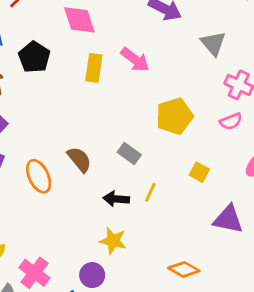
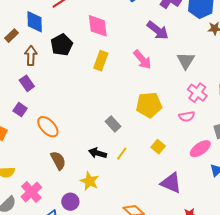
pink arrow: (135, 60) -> (142, 60), moved
brown semicircle: (79, 159) -> (58, 161), moved
orange ellipse: (39, 176) -> (48, 127), turned -30

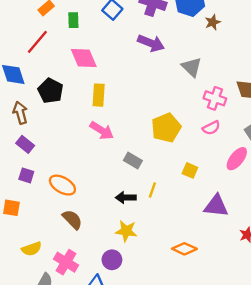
pink arrow: (142, 60) -> (102, 131), moved
brown semicircle: (58, 161) -> (72, 219), moved

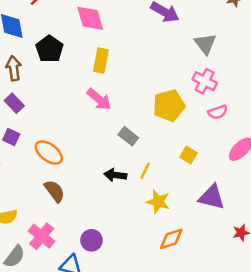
pink cross: (215, 98) -> (205, 81), moved
yellow star: (126, 231) -> (158, 202), moved
orange diamond: (184, 249) -> (171, 239), turned -50

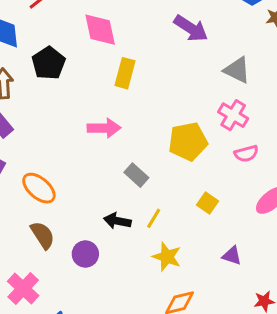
gray triangle: (205, 44) -> (237, 70), turned -30
yellow rectangle: (101, 61) -> (125, 73), moved
pink arrow: (99, 99) -> (104, 128), turned -45
purple triangle: (212, 197) -> (232, 256), size x0.6
purple circle: (91, 240) -> (85, 254), moved

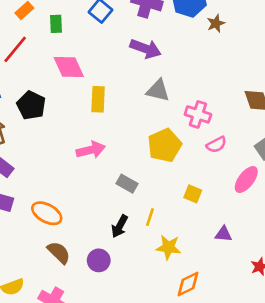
gray triangle: (237, 70) -> (158, 91), moved
black arrow: (117, 221) -> (120, 226), turned -60

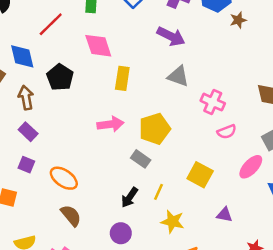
yellow pentagon: (165, 145) -> (155, 129), moved
yellow square: (193, 194) -> (200, 175), size x1.5
purple circle: (99, 260) -> (121, 233), moved

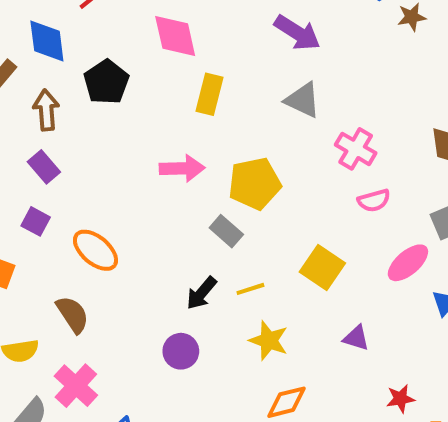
yellow line: (158, 192) -> (250, 289), turned 42
brown semicircle: (71, 216) -> (73, 314), moved

